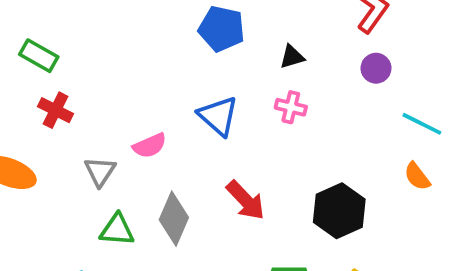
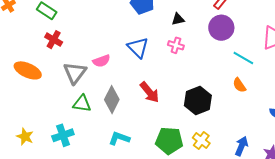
purple circle: (376, 68) -> (221, 28), size x1.6
gray triangle: (100, 172) -> (75, 73), size x1.4

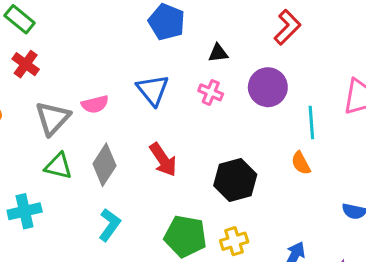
purple circle: (221, 28) -> (268, 87), moved
cyan line: (243, 58) -> (311, 122), turned 50
cyan L-shape: (119, 138) -> (109, 225), turned 100
yellow cross: (201, 140) -> (234, 241), turned 30

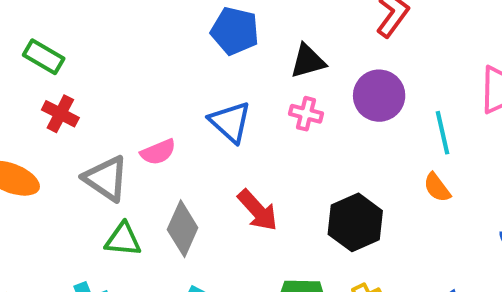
black triangle: (218, 53) -> (308, 61), size x1.4
gray triangle: (53, 118) -> (106, 178), turned -30

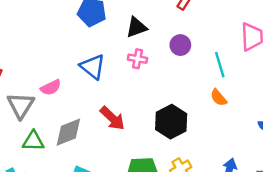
purple circle: (379, 96) -> (180, 45), size x0.7
gray triangle: (106, 178) -> (21, 105), turned 32
gray diamond: (183, 229) -> (68, 132), turned 48

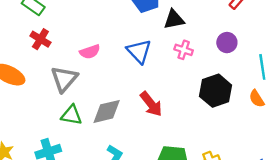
black triangle: (136, 27) -> (174, 19), moved
pink semicircle: (51, 87) -> (90, 52), moved
black hexagon: (171, 122) -> (216, 91), moved

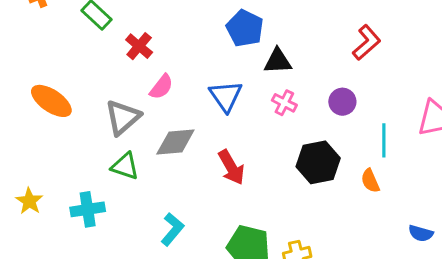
red cross: (40, 39) -> (139, 46), moved
pink semicircle: (90, 52) -> (161, 87), turned -42
gray diamond: (107, 111) -> (175, 142), moved

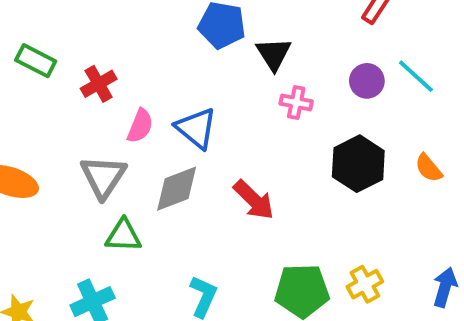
red cross: (139, 46) -> (99, 84), turned 36
black triangle: (278, 61) -> (274, 54), turned -44
blue triangle: (226, 96) -> (196, 128), moved
cyan line: (384, 140) -> (416, 76), moved, turned -32

